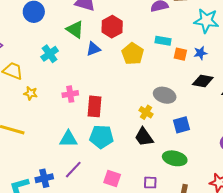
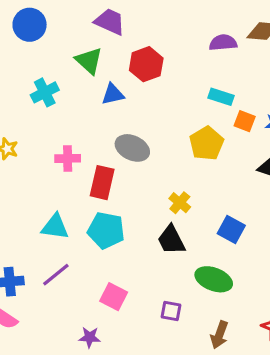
yellow pentagon: (133, 54) -> (206, 143), moved
gray ellipse: (165, 95) -> (132, 148), moved
blue square: (182, 125) -> (231, 229), turned 36

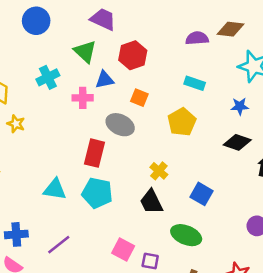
orange square: (245, 121) -> (139, 98), moved
pink cross: (68, 158) -> (83, 98), moved
purple line: (56, 275) -> (59, 245), moved
pink square: (114, 297) -> (123, 250), moved

